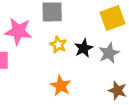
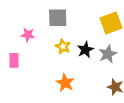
pink star: (18, 31) -> (28, 35), size x0.6

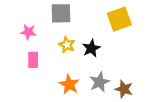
gray star: (108, 54) -> (100, 82), moved
pink rectangle: (14, 60) -> (33, 60), moved

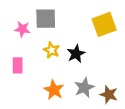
pink star: (28, 32) -> (22, 29), moved

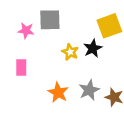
yellow star: (52, 50) -> (70, 52), moved
black star: (76, 54) -> (93, 48), moved

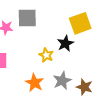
yellow star: (70, 52) -> (46, 55), moved

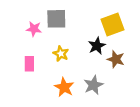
yellow star: (46, 55) -> (61, 54), moved
brown star: (84, 87) -> (116, 59), moved

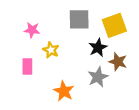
gray square: (56, 19) -> (79, 19), moved
yellow star: (61, 54) -> (51, 50), moved
gray star: (93, 85) -> (98, 77), moved

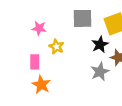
orange star: (64, 91) -> (41, 85), moved

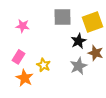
yellow star: (56, 47) -> (44, 65), moved
pink rectangle: (35, 62) -> (19, 57), turned 32

